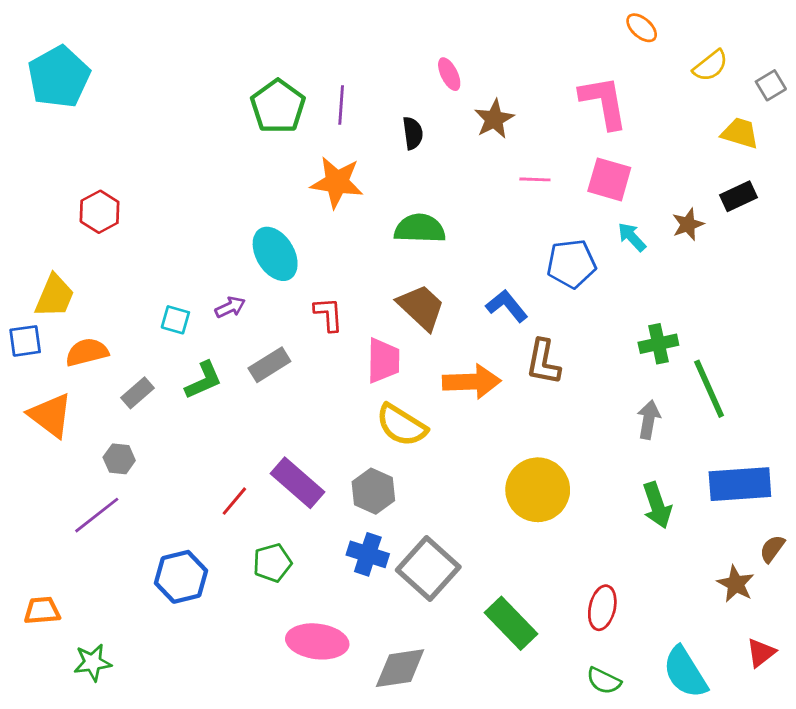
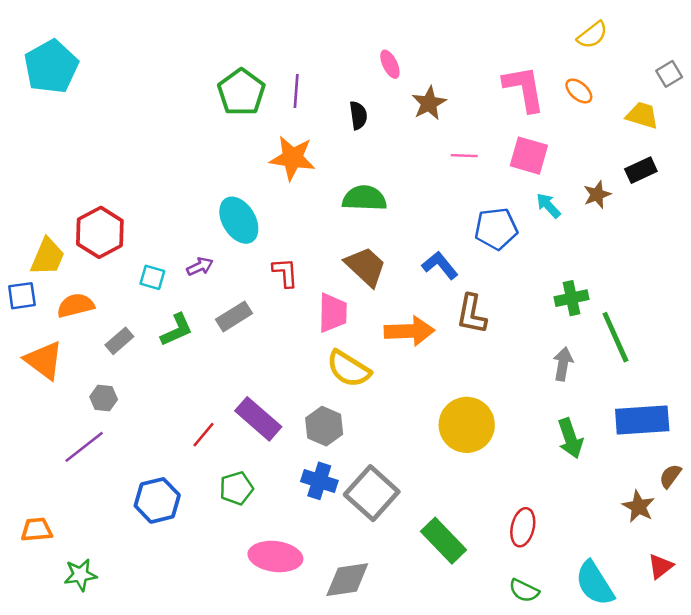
orange ellipse: (642, 28) -> (579, 91), moved
yellow semicircle: (710, 66) -> (592, 35), moved
red hexagon: (100, 212) -> (100, 232), moved, size x1.4

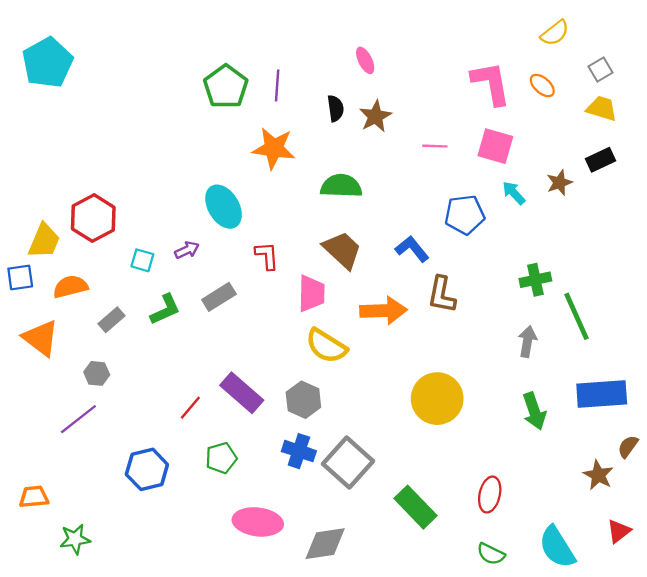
gray square: (669, 74) -> (601, 70), moved
brown star: (429, 103) -> (375, 116), moved

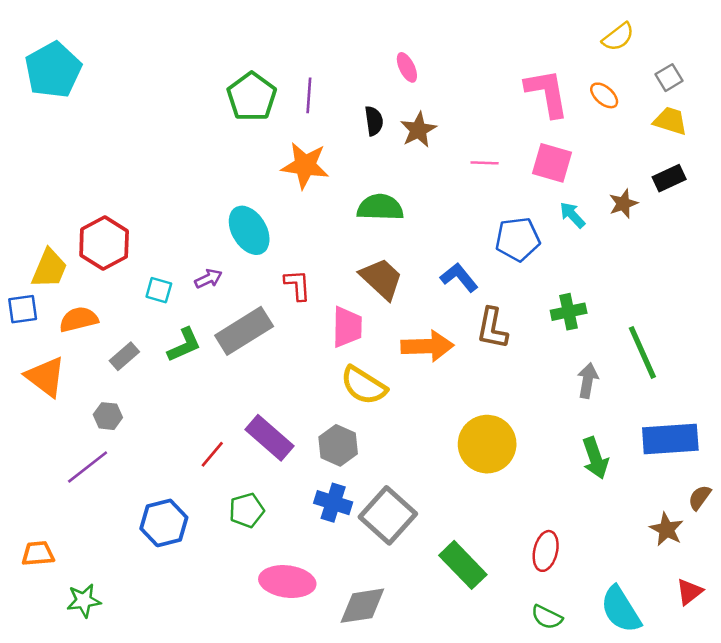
green cross: (535, 280) -> (569, 312), moved
gray rectangle: (219, 297) -> (244, 331), size x1.5

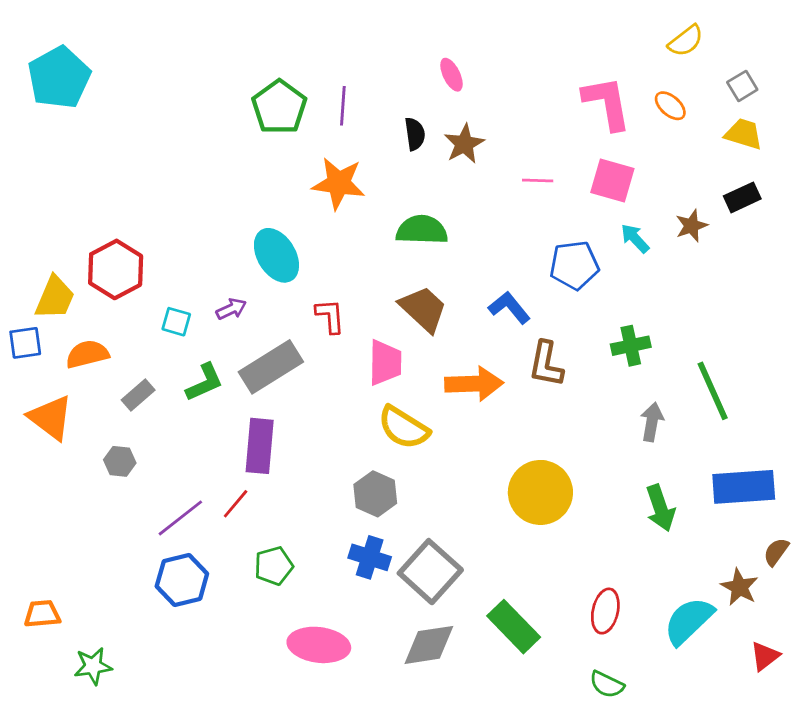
purple rectangle: (269, 438) -> (260, 446), moved, turned 54
purple line: (88, 467) -> (180, 518), moved
gray diamond: (362, 606) -> (429, 645), moved
cyan semicircle: (621, 610) -> (689, 621), moved, turned 78

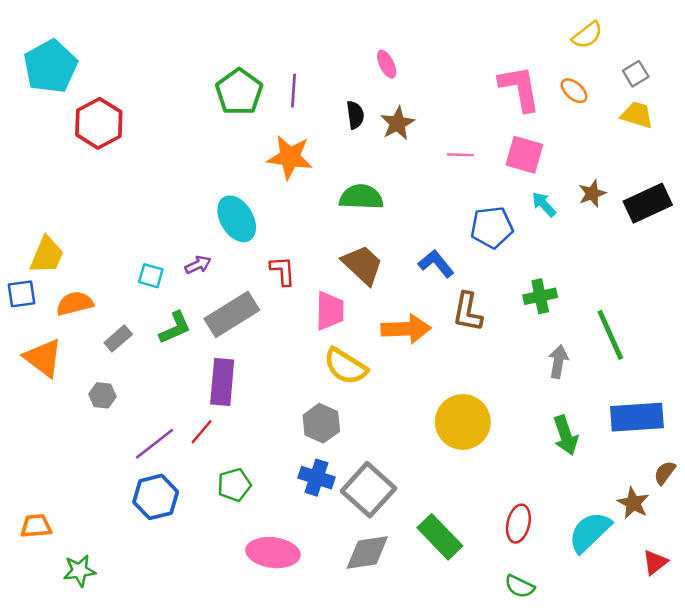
black rectangle: (742, 197) -> (648, 203), moved, size x1.5
red hexagon: (116, 269) -> (99, 123), moved

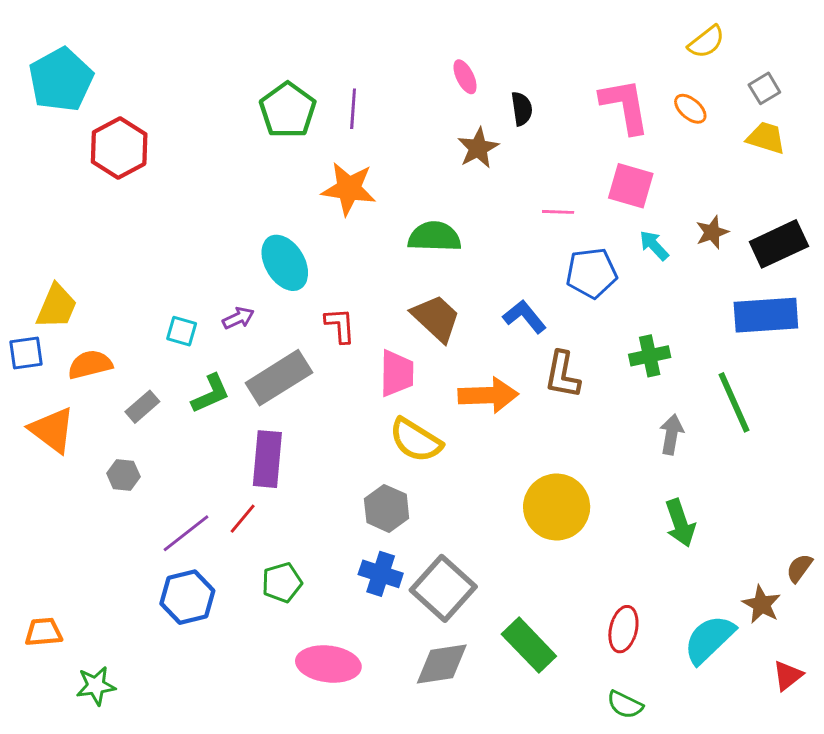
black semicircle: (355, 115) -> (522, 109), moved
pink line: (460, 155) -> (558, 212), moved
blue rectangle: (637, 417) -> (766, 315), moved

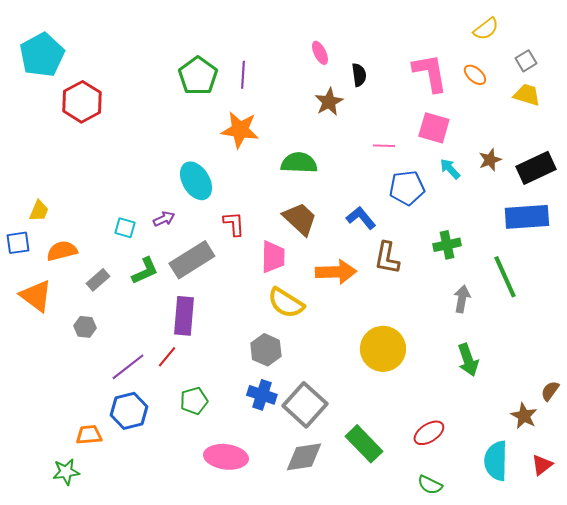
yellow trapezoid: (57, 306) -> (39, 211), size x0.7
red ellipse: (623, 629) -> (429, 433), turned 44
orange trapezoid: (44, 632) -> (89, 435), moved
cyan semicircle: (709, 639) -> (496, 461), moved, turned -45

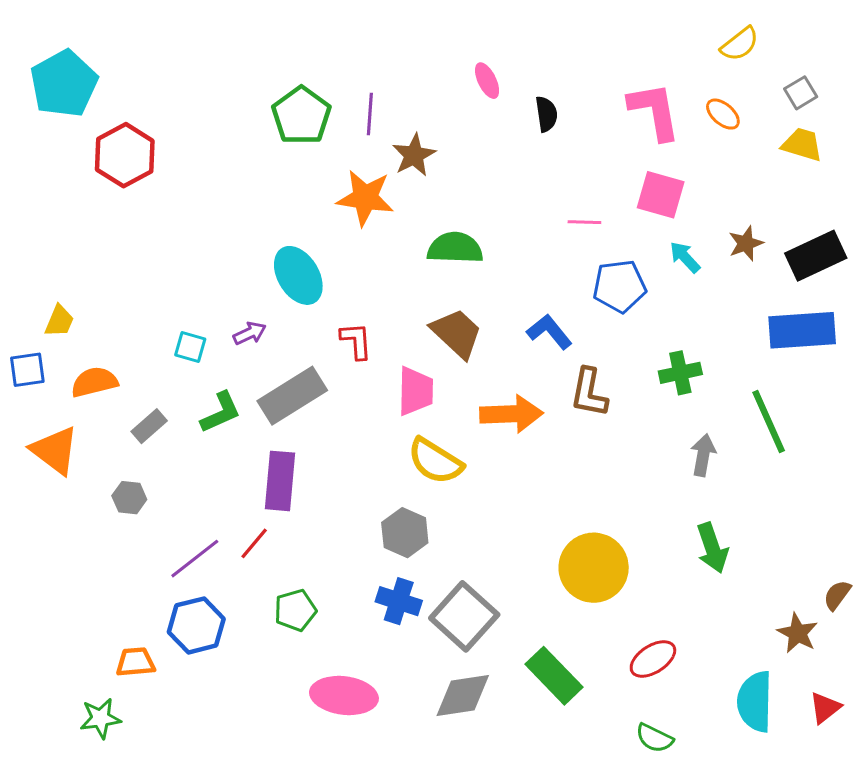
brown star: (329, 102) -> (414, 155), moved
yellow circle: (383, 349) -> (594, 568), moved

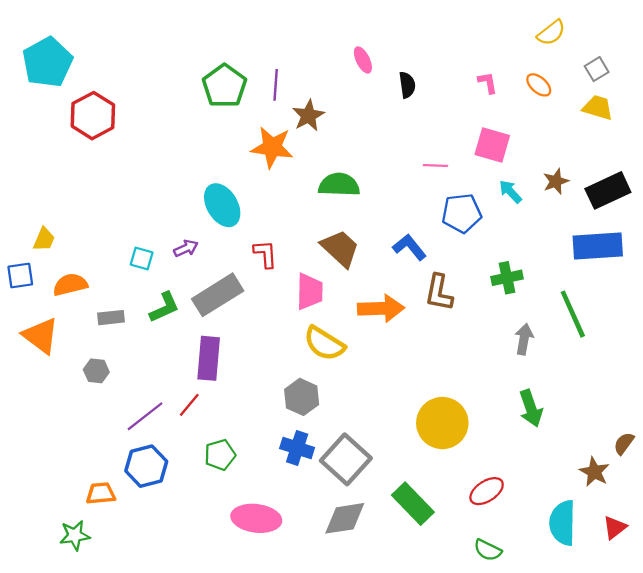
pink L-shape: (654, 111) -> (488, 83), size x0.5
gray rectangle: (149, 426) -> (111, 318), turned 35

